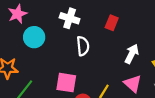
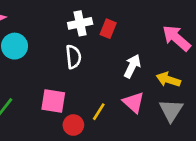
white cross: (70, 18) -> (80, 23), moved, turned -30

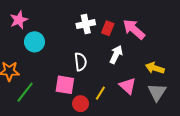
pink arrow: (176, 38) -> (134, 29), moved
white semicircle: (73, 57) -> (81, 62), moved
white arrow: (132, 66) -> (116, 54), moved

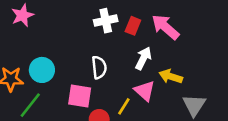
cyan circle: (34, 42) -> (42, 70), moved
yellow arrow: (155, 68) -> (171, 76), moved
pink triangle: (128, 86) -> (145, 91), moved

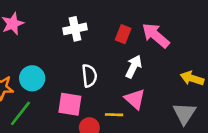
white cross: (106, 21) -> (75, 29), moved
yellow arrow: (171, 76) -> (192, 78), moved
yellow line: (124, 106) -> (114, 115), turned 60

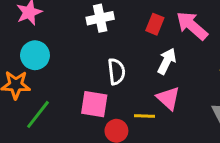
cyan circle: (32, 78) -> (35, 55), moved

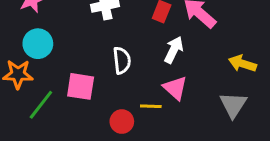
pink square: (94, 104) -> (81, 86), moved

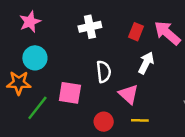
pink triangle: (175, 88) -> (129, 94), moved
yellow line: (151, 106) -> (140, 120), moved

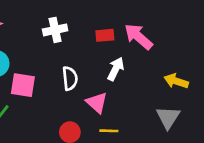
red rectangle: (136, 32) -> (105, 35), turned 63
pink square: (70, 93) -> (23, 85), moved

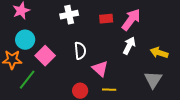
pink arrow: (138, 37) -> (131, 20), turned 85
white arrow: (116, 69) -> (129, 46), moved
pink square: (23, 85) -> (45, 56), turned 36

